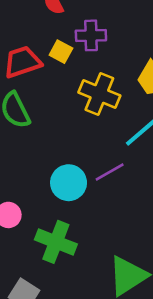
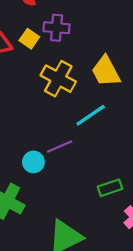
cyan circle: (69, 183) -> (33, 162), moved, size x0.7

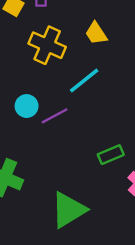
yellow trapezoid: (106, 71) -> (96, 33), size x0.7
cyan circle: (33, 162) -> (27, 106), moved

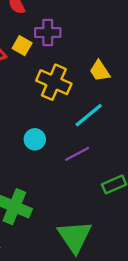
purple line: (55, 116) -> (77, 154), moved
green triangle: (68, 210) -> (75, 236), turned -33

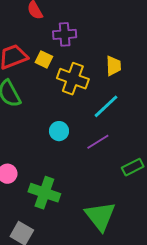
yellow square: (22, 46) -> (44, 59), moved
yellow trapezoid: (100, 71) -> (113, 66), turned -145

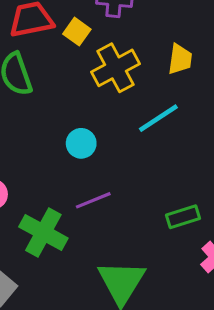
yellow cross: (73, 79) -> (116, 68), turned 32
purple line: (98, 142) -> (93, 200), moved

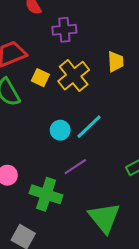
yellow square: (77, 32) -> (40, 78), moved
cyan line: (158, 118) -> (89, 127), moved

